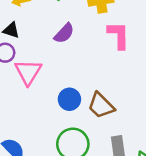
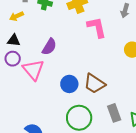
purple semicircle: (64, 33) -> (49, 47), moved

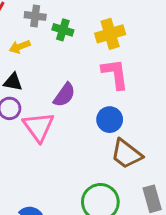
pink L-shape: (97, 27) -> (115, 74), moved
blue circle: (69, 84) -> (110, 120), moved

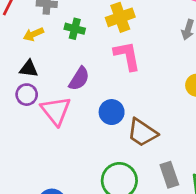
green cross: (63, 30) -> (75, 29), moved
blue circle: (110, 120) -> (112, 112), moved

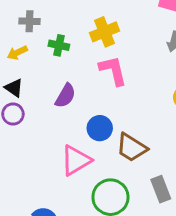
black triangle: (29, 69) -> (14, 88), turned 30
pink triangle: (56, 111) -> (76, 160), moved, turned 40

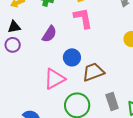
black triangle: (14, 88) -> (14, 27), turned -48
brown trapezoid: (132, 148) -> (93, 72), turned 125

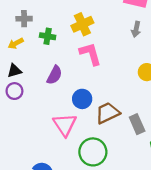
pink triangle: (54, 79) -> (65, 125), turned -30
gray rectangle: (112, 101) -> (137, 124), moved

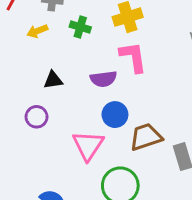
black triangle: (14, 71) -> (53, 80), moved
purple semicircle: (54, 75) -> (103, 79), moved, turned 48
purple circle: (14, 91) -> (37, 117), moved

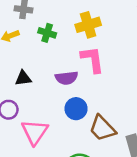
brown trapezoid: (146, 137) -> (102, 128), turned -116
pink triangle: (88, 145) -> (35, 132), moved

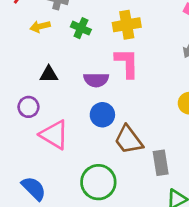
pink triangle: (35, 132) -> (54, 135), turned -40

